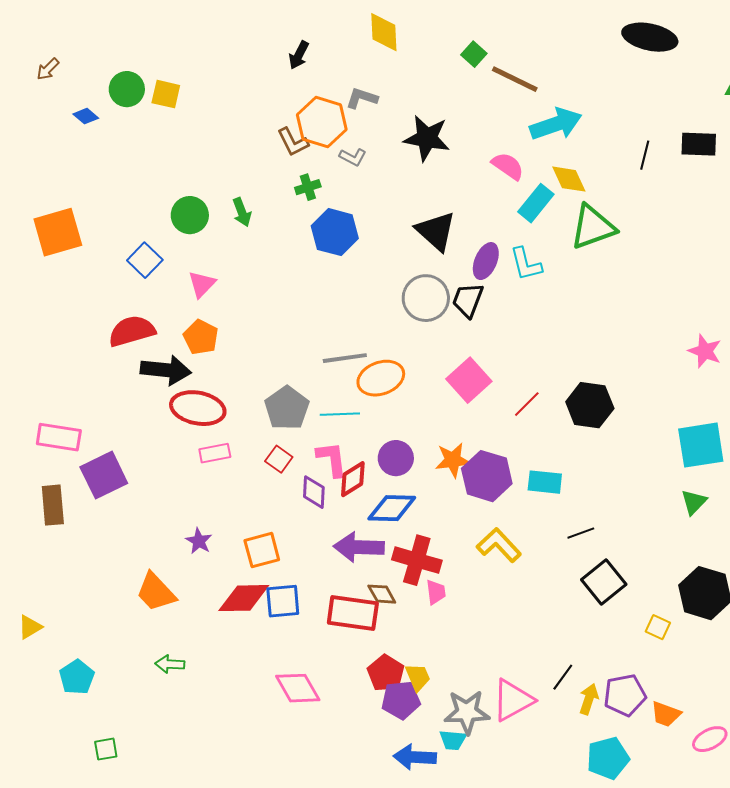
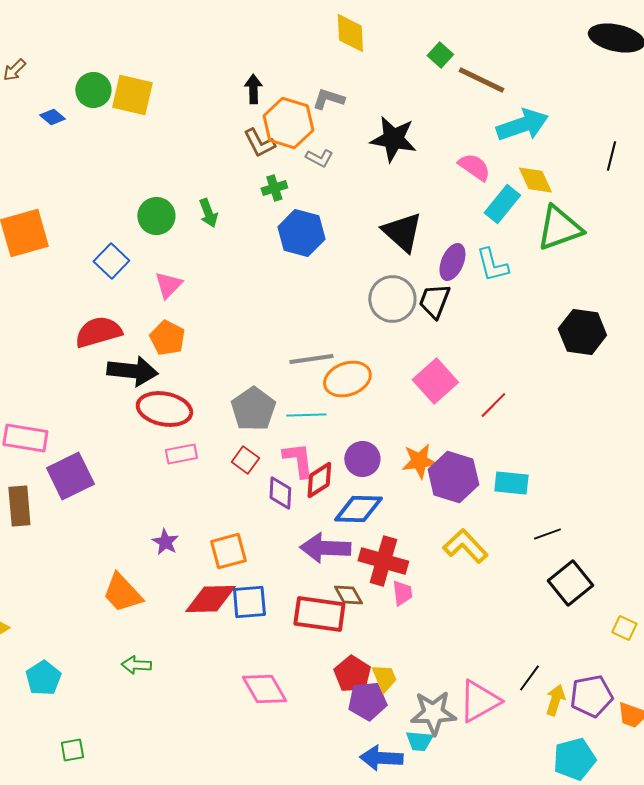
black arrow: (299, 55) -> (253, 89), moved, turned 152
yellow square: (166, 94) -> (132, 95), size x1.4
black hexagon: (590, 405) -> (582, 332), moved

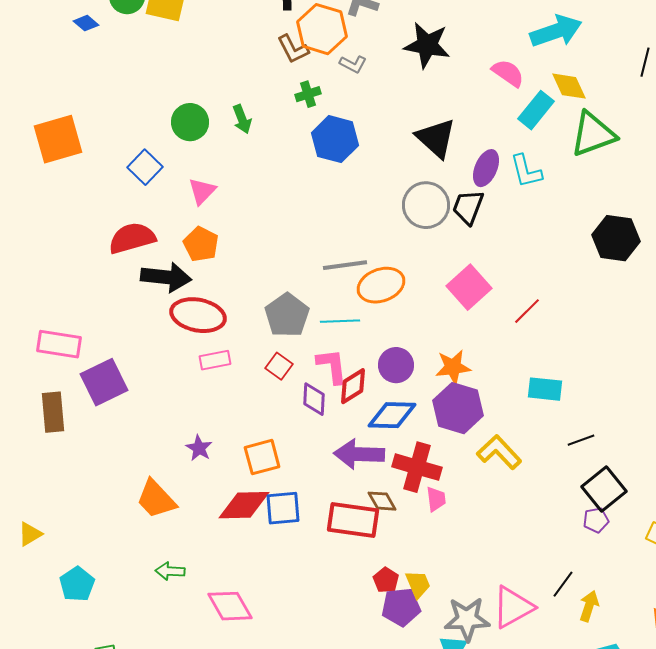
purple hexagon: (453, 477) -> (458, 408), moved
red pentagon: (352, 674) -> (386, 580), size x0.7
pink diamond: (264, 689) -> (230, 606), moved
purple pentagon: (591, 696) -> (596, 520), moved, size x0.6

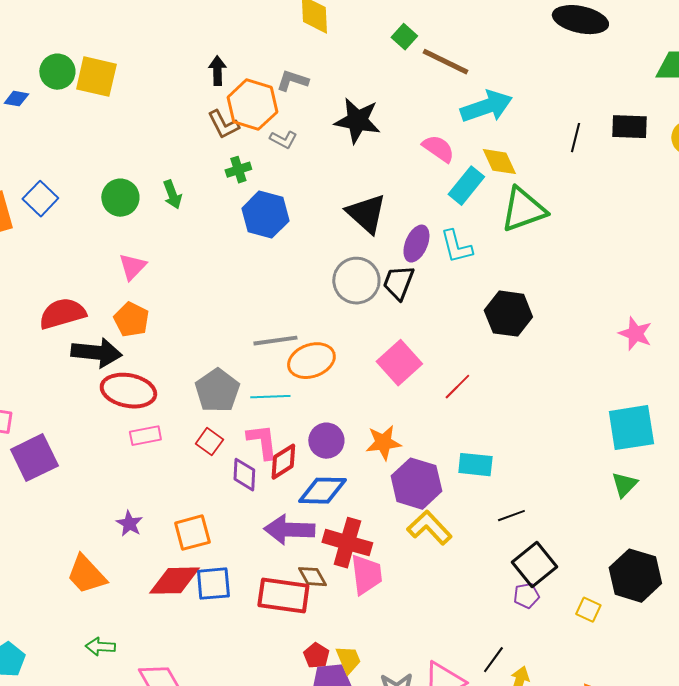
blue diamond: (86, 23) -> (16, 99), turned -30
blue square: (145, 167) -> (40, 199), moved
black hexagon: (616, 238) -> (508, 314), moved
purple hexagon: (458, 408) -> (416, 484), moved
pink trapezoid: (436, 499) -> (366, 575), size x1.6

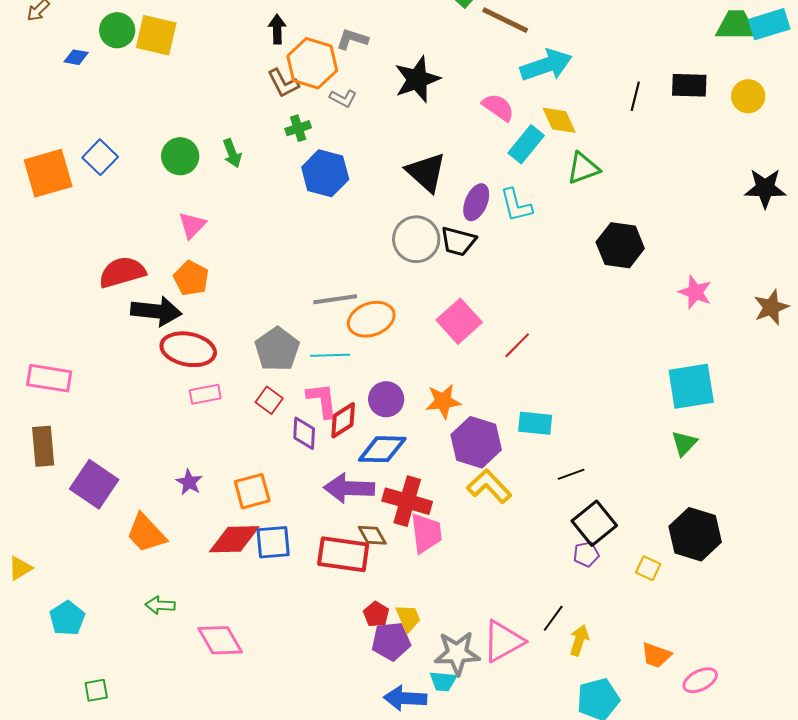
black star: (357, 121) -> (417, 79), turned -30
green triangle: (523, 210) -> (583, 168), size x0.7
black trapezoid: (398, 283) -> (458, 241), turned -96
black hexagon: (508, 314) -> (620, 245), moved
purple square: (34, 458) -> (94, 484), moved, turned -30

